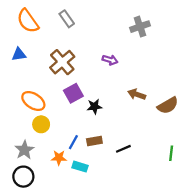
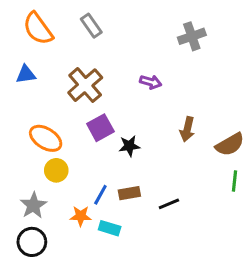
brown arrow: (137, 94) -> (187, 129), turned -96
green line: (171, 153) -> (234, 181), moved

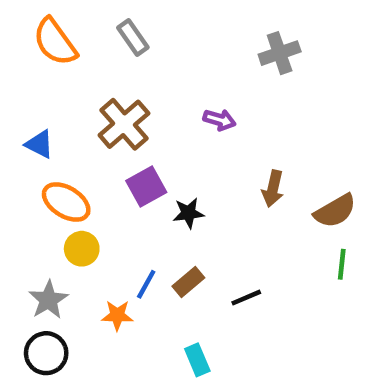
blue triangle: (26, 74) -> (39, 144), moved, turned 35
brown rectangle: (129, 193) -> (188, 282), turned -30
cyan rectangle: (110, 228) -> (197, 360), moved, turned 50

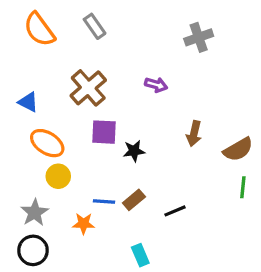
purple square: (146, 186) -> (104, 132), turned 32
blue line: (146, 284) -> (104, 201), turned 65

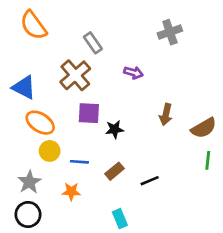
gray rectangle: (95, 26) -> (93, 43), moved
blue triangle: (28, 102) -> (24, 87), size x1.4
blue line: (104, 201) -> (79, 162), moved

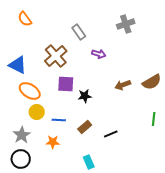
orange semicircle: (33, 25) -> (25, 19), size x0.7
gray rectangle: (93, 43) -> (79, 32), moved
brown arrow: (166, 114) -> (123, 85), turned 56
brown semicircle: (204, 128) -> (152, 82), moved

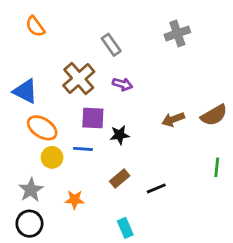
purple arrow: (99, 54) -> (122, 84), moved
blue line: (59, 120) -> (83, 149), moved

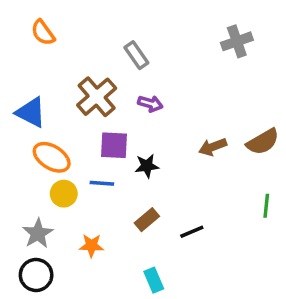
gray cross: (177, 33) -> (237, 41), moved

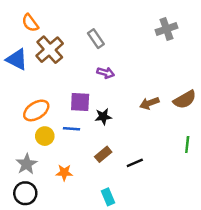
brown cross: (97, 97) -> (50, 50), moved
blue triangle: (31, 112) -> (17, 59), moved
orange ellipse: (52, 157) -> (36, 110), turned -65

